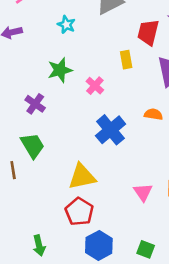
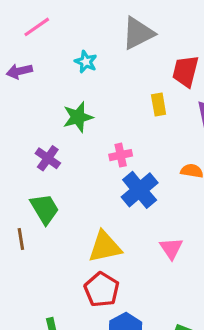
pink cross: (95, 86) -> (121, 155), moved, turned 36
pink triangle: (143, 192) -> (171, 248), moved

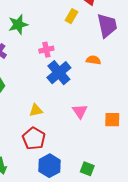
yellow rectangle: (159, 104) -> (71, 16), turned 40
yellow triangle: (105, 247) -> (36, 110), size x0.6

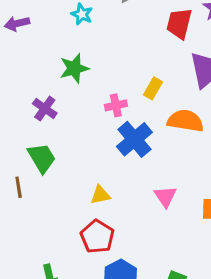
yellow rectangle: (71, 16) -> (153, 88), moved
orange semicircle: (93, 60) -> (185, 121), size x1.6

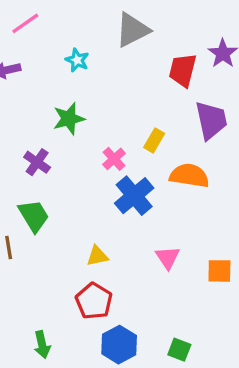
pink cross: (116, 105) -> (114, 159), turned -30

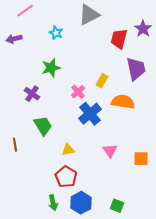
green trapezoid: (34, 216) -> (43, 126), moved
green arrow: (42, 345) -> (53, 203), moved

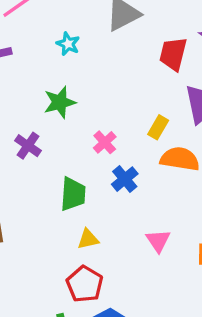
yellow rectangle: (102, 81) -> (158, 127), moved
blue cross: (90, 114) -> (125, 179), size x0.7
green trapezoid: (43, 126) -> (73, 194), moved, turned 35

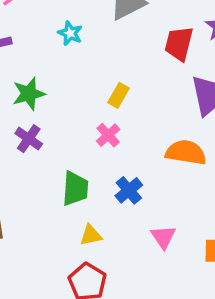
green star: (60, 102) -> (29, 94), moved
yellow rectangle: (158, 127) -> (118, 95), moved
blue cross: (125, 179) -> (129, 190), moved

